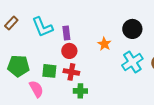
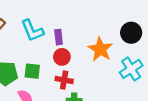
orange star: (104, 44) -> (100, 49), size x1.6
green square: (49, 71) -> (32, 71), moved

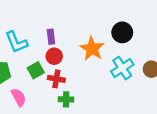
cyan L-shape: (32, 31) -> (16, 42), moved
green square: (32, 71) -> (36, 70), moved, turned -35

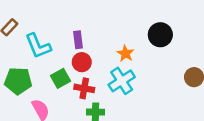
orange star: (92, 49) -> (125, 53), size x0.6
cyan cross: (122, 68) -> (122, 81), moved

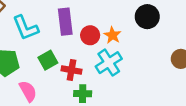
purple rectangle: (78, 40) -> (65, 22), size x1.5
red circle: (82, 62) -> (90, 35), moved

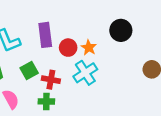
green cross: (83, 94) -> (46, 101), moved

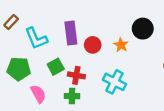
orange star: (89, 48) -> (121, 45), moved
cyan cross: (85, 73) -> (114, 82), moved, turned -30

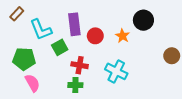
green square: (56, 67) -> (60, 47), moved
pink semicircle: (38, 94) -> (32, 83), moved

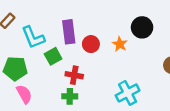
cyan cross: (116, 71) -> (128, 93), moved, turned 35

